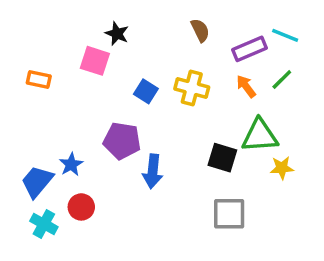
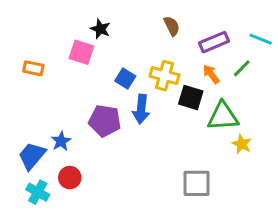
cyan line: (285, 35) -> (261, 39), moved
black square: (222, 158) -> (191, 97), moved
yellow star: (282, 168) -> (242, 144), turned 30
blue arrow: (153, 171) -> (141, 109), moved

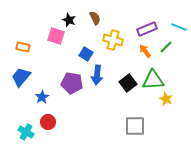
brown semicircle: (172, 26) -> (95, 18), moved
yellow cross: (165, 76) -> (113, 40), moved
black square: (191, 97) -> (128, 83), moved, turned 36
blue trapezoid: (32, 156) -> (21, 77), moved

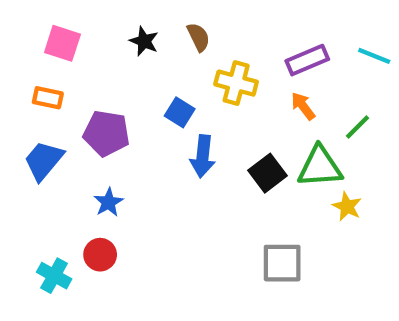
pink square: (56, 36) -> (62, 43), moved
green line: (166, 47) -> (357, 127), moved
purple pentagon: (72, 83) -> (106, 133), moved
blue star: (42, 97) -> (108, 202), moved

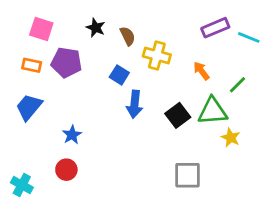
brown semicircle: (198, 37) -> (128, 36), moved
purple rectangle: (307, 60) -> (215, 28), moved
purple pentagon: (106, 133) -> (66, 62), moved
cyan cross: (54, 276) -> (22, 185), moved

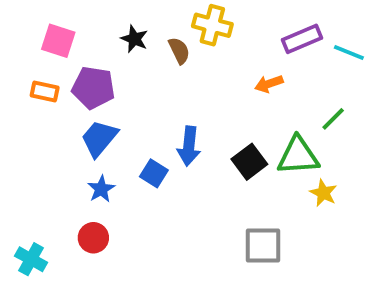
yellow cross: (157, 56) -> (212, 25), moved
orange arrow: (201, 71) -> (269, 84), moved, turned -72
blue square: (119, 75) -> (154, 173), moved
blue trapezoid: (29, 107) -> (99, 138), moved

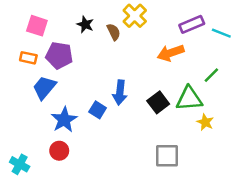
yellow cross: (212, 25) -> (135, 16), turned 30
orange arrow: (269, 84) -> (171, 53), size x1.5
blue trapezoid: (99, 138) -> (44, 88), moved
blue star: (101, 189) -> (64, 120), size x1.5

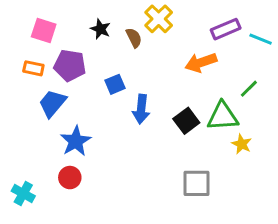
blue square: (98, 110) -> (115, 84), moved, turned 35

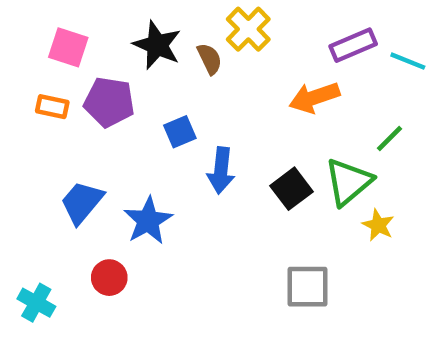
black star: (100, 29) -> (157, 45), size x1.5
blue trapezoid: (52, 103) -> (82, 202), moved
green triangle: (223, 116) -> (349, 182), turned -36
blue star: (76, 141) -> (148, 221), moved

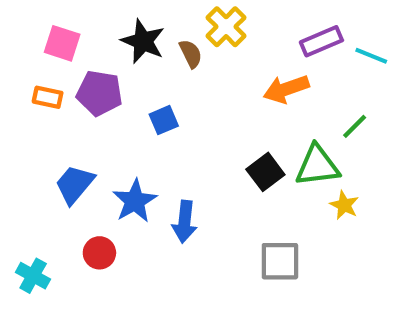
blue arrow: (221, 170) -> (185, 222), moved
green triangle: (349, 182) -> (317, 166), turned 33

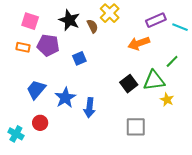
red circle: (99, 253) -> (40, 123), moved

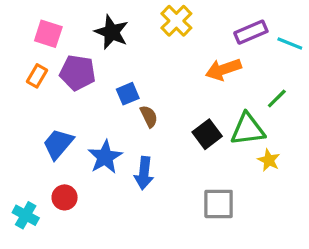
brown semicircle: (92, 26) -> (149, 116), moved
orange rectangle: (23, 47) -> (37, 76), turned -72

